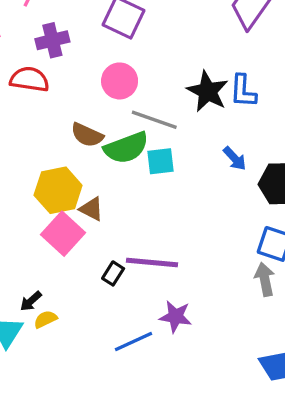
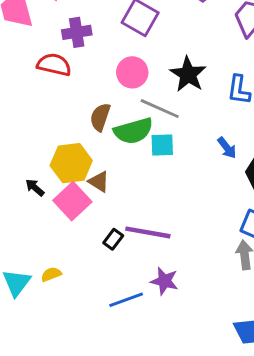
black star: (208, 91) -> (188, 74), moved
brown semicircle: (87, 135) -> (100, 117), turned 80
black arrow: (31, 301) -> (35, 188), moved, turned 78

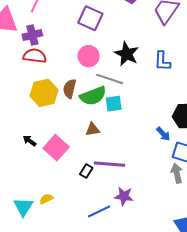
purple cross: (77, 32) -> (32, 35), moved
blue arrow: (227, 148) -> (163, 134), moved
yellow hexagon: (71, 163) -> (44, 93), moved
brown triangle: (99, 182) -> (93, 129), moved, turned -35

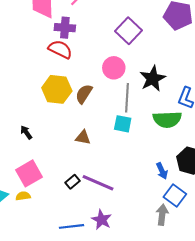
gray line: (110, 79) -> (127, 98), turned 56
green semicircle: (93, 96) -> (167, 119), moved
brown triangle: (93, 129) -> (83, 138), moved
pink square: (56, 148) -> (29, 173), moved

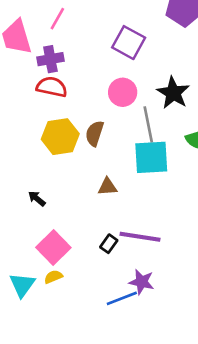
cyan square: (123, 124) -> (151, 157), size x1.6
purple star: (101, 220) -> (142, 282), moved

